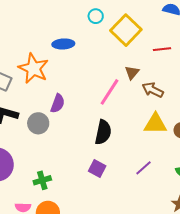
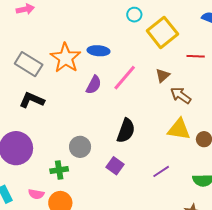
blue ellipse: (63, 44) -> (99, 51), moved
pink line: (110, 92) -> (125, 78), moved
purple semicircle: (58, 103) -> (94, 85), moved
gray circle: (38, 123) -> (80, 147), moved

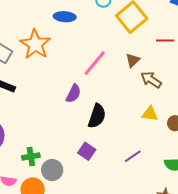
blue ellipse: (99, 51) -> (65, 17), moved
purple semicircle: (94, 85) -> (73, 94), moved
yellow triangle: (179, 129) -> (150, 114), size x0.7
gray circle: (80, 147) -> (52, 170), moved

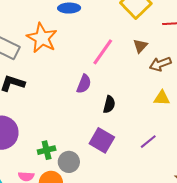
brown arrow: (151, 80) -> (160, 64), turned -50
black semicircle: (97, 116) -> (109, 104), size x0.7
purple square: (87, 151) -> (102, 140), size x1.4

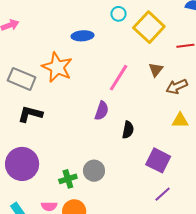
purple square: (102, 140) -> (158, 160), moved
purple line: (148, 142) -> (163, 194), moved
gray circle: (69, 162) -> (94, 171), moved

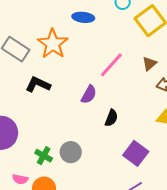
black L-shape: (30, 114) -> (38, 84), moved
green cross: (68, 179) -> (44, 156), turned 36

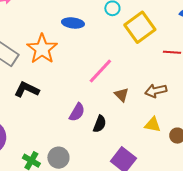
brown triangle: (149, 64) -> (122, 95), moved, turned -35
purple semicircle: (89, 94) -> (77, 112), moved

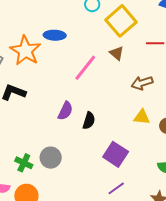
blue ellipse: (73, 23) -> (55, 35), moved
brown triangle: (122, 95) -> (117, 53), moved

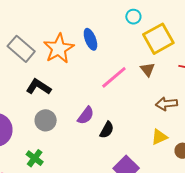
blue ellipse: (55, 35) -> (90, 39), turned 55
yellow triangle: (142, 117) -> (159, 137), turned -42
gray circle: (51, 158) -> (46, 120), moved

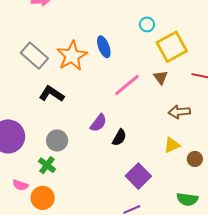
gray circle: (46, 120) -> (57, 140), moved

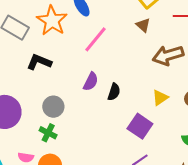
pink line: (127, 85) -> (96, 39), moved
brown arrow: (179, 112) -> (168, 55), size x1.4
yellow triangle: (172, 145) -> (160, 98), moved

